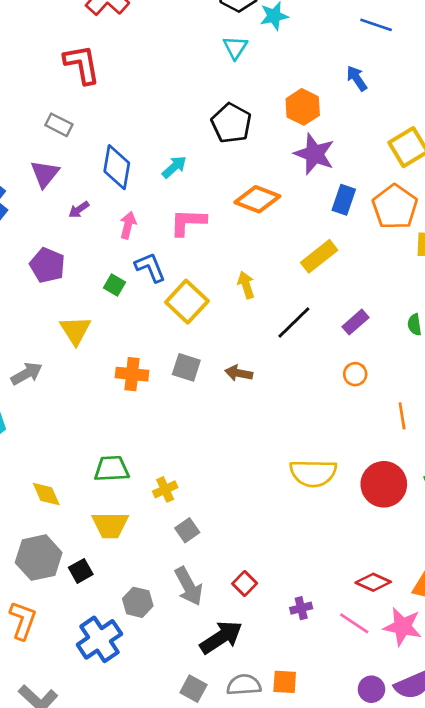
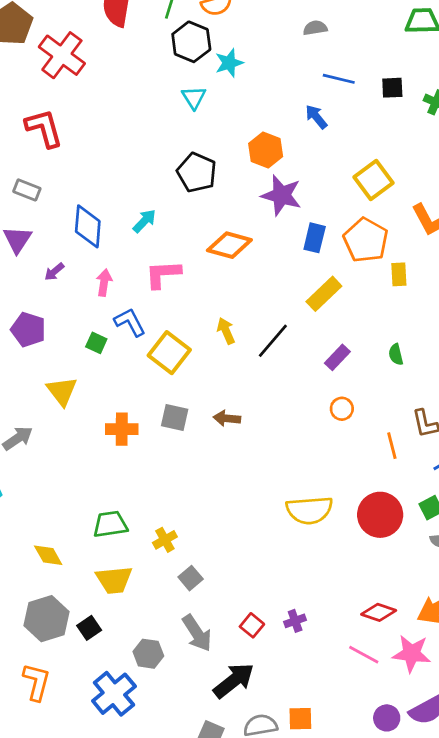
blue line: (376, 25) -> (339, 79), moved
yellow rectangle: (319, 256) -> (324, 294), moved
black line: (294, 323) -> (273, 341), moved
purple cross: (301, 608) -> (295, 621), moved

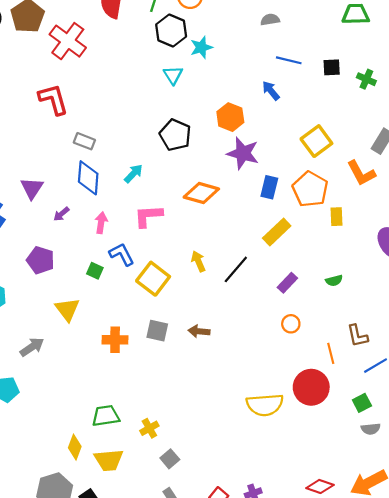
gray rectangle: (27, 190) -> (84, 141), moved
green semicircle: (396, 354) -> (334, 281), turned -91
red circle: (380, 515) -> (311, 387), moved
yellow diamond: (48, 555) -> (75, 447), moved, turned 50

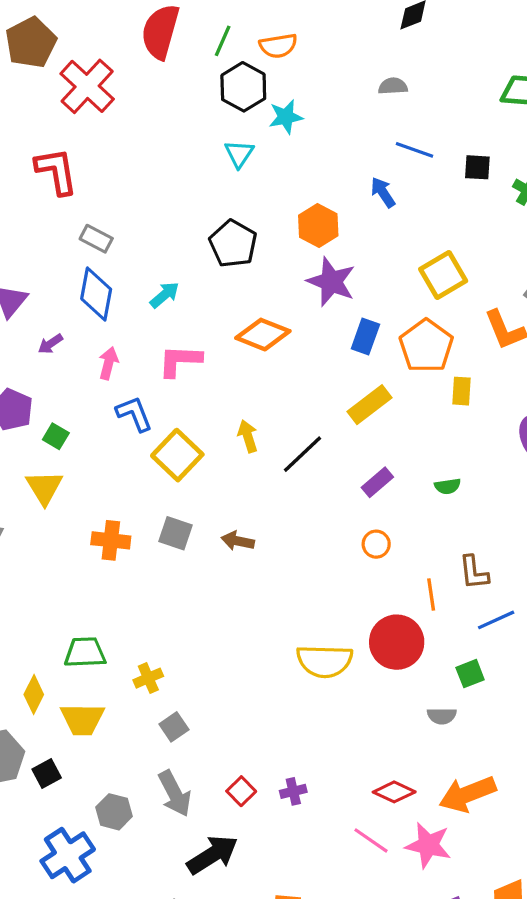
green square: (95, 271) -> (56, 436), moved
gray semicircle: (371, 429) -> (442, 716), moved

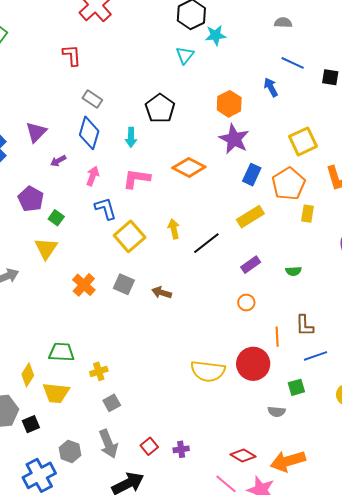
red L-shape: (56, 171) -> (72, 55), size x0.7
black pentagon: (233, 244) -> (160, 108), moved
cyan arrow: (165, 295) -> (131, 137), turned 126
orange cross: (111, 540) -> (84, 285), turned 30

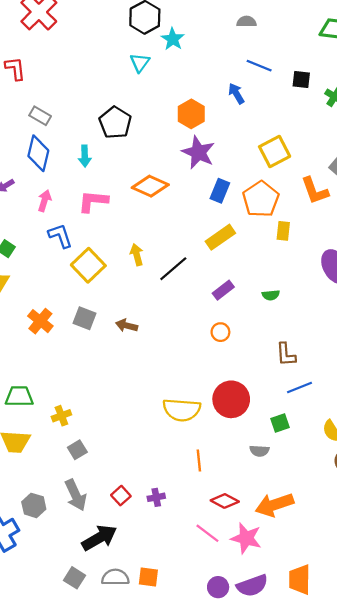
cyan star: (216, 35) -> (173, 39), turned -30
orange line: (277, 337) -> (199, 460), moved

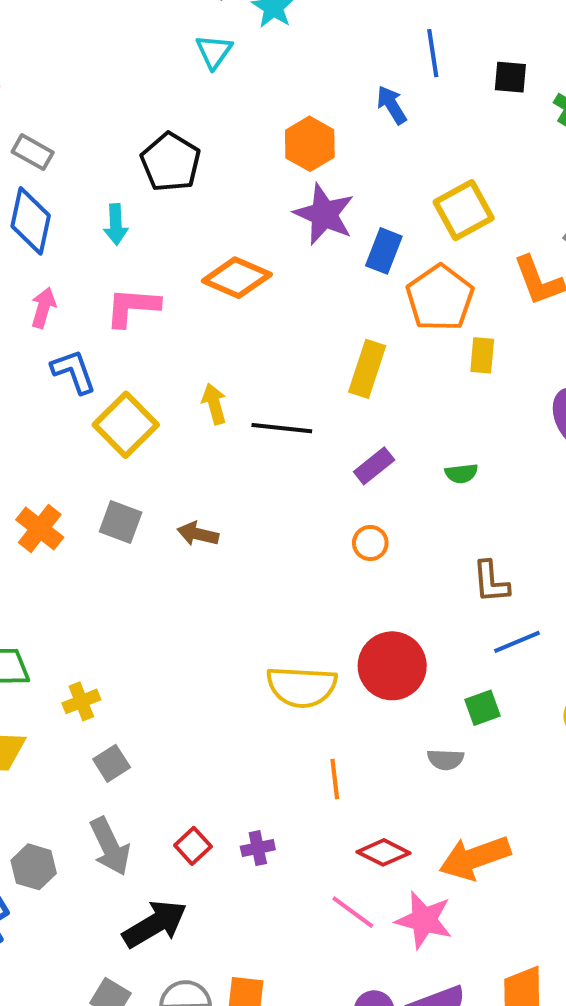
blue line: (259, 66) -> (433, 53), turned 60
blue rectangle: (220, 191) -> (384, 251), moved
yellow rectangle: (220, 237) -> (367, 369), turned -36
black line: (173, 269) -> (282, 428), turned 48

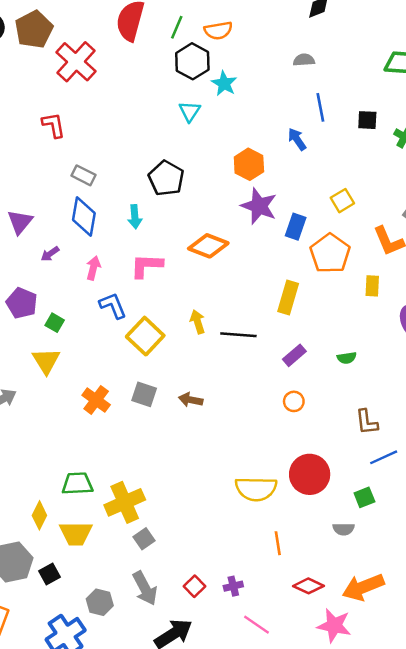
yellow square: (464, 210) -> (342, 201), size x0.7
yellow rectangle: (482, 355) -> (372, 286), moved
yellow cross: (81, 701) -> (125, 502), size x1.8
pink line: (353, 912) -> (256, 625), moved

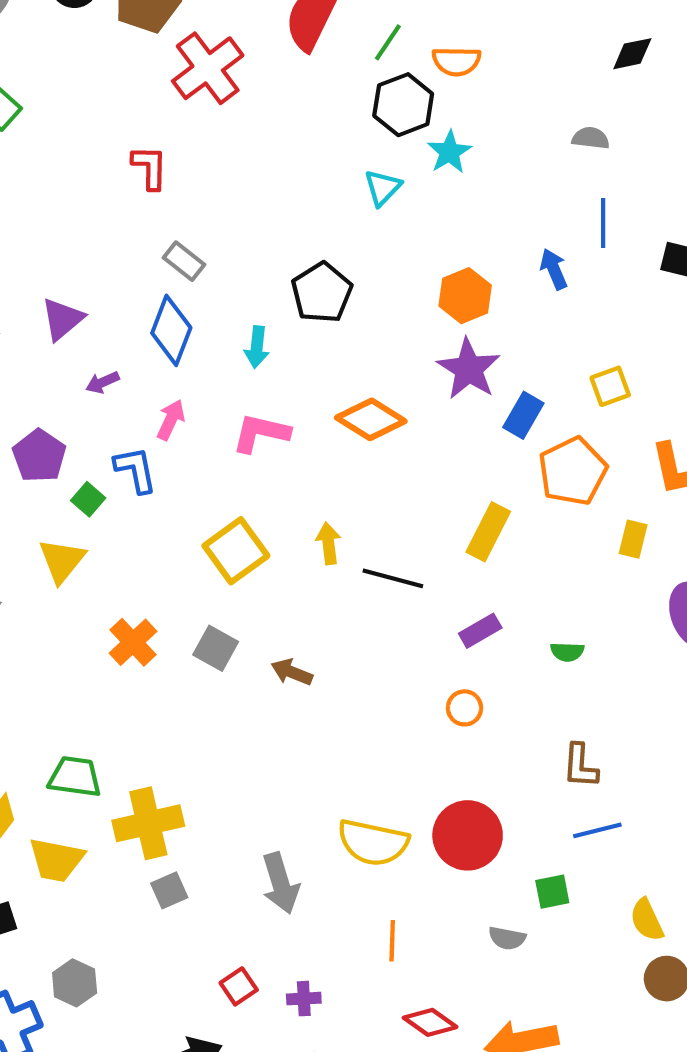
blue L-shape: (113, 306) -> (135, 470), moved
gray arrow: (145, 588) -> (280, 883), moved

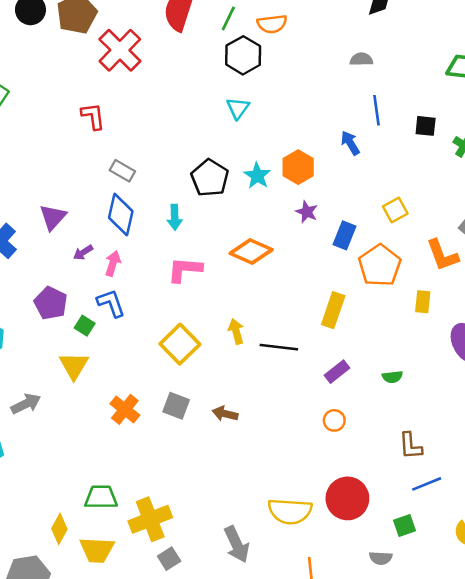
cyan star: (449, 152) -> (257, 176), moved
purple star: (469, 369) -> (307, 212), size x0.6
pink arrow: (171, 420) -> (113, 263), moved

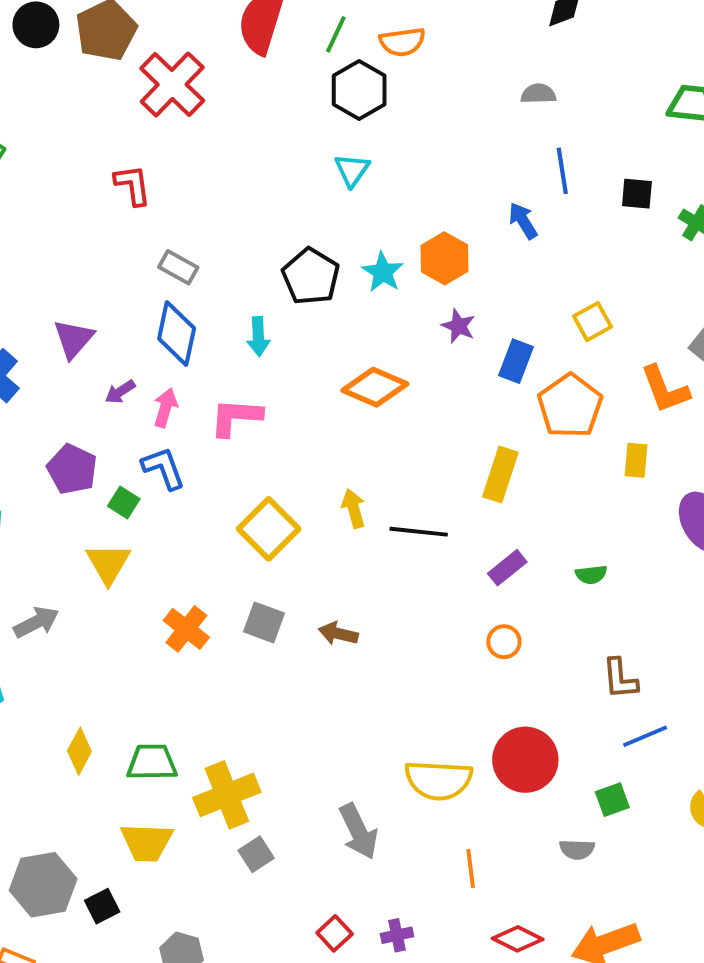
pink L-shape: (185, 270) -> (236, 417), moved
yellow diamond: (59, 529) -> (79, 751), moved

